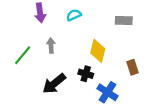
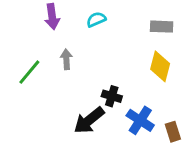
yellow diamond: (98, 51) -> (160, 66), moved
brown rectangle: (133, 67) -> (173, 132), moved
black arrow: (54, 84) -> (89, 120), moved

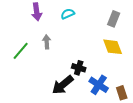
gray rectangle: (162, 27) -> (114, 19), turned -70
yellow diamond: (160, 66) -> (113, 47), turned -35

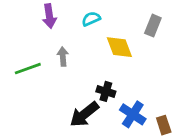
yellow diamond: (113, 47) -> (119, 47), moved
green line: (21, 51) -> (28, 69), turned 30

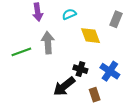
gray arrow: (63, 56) -> (48, 43), size x1.5
blue cross: (133, 114) -> (110, 71), moved
brown rectangle: (164, 125) -> (95, 95), moved

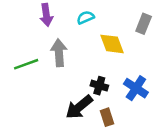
brown rectangle: (95, 95) -> (107, 117), moved

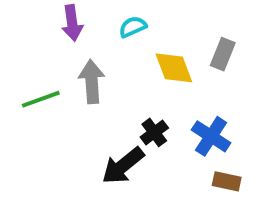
gray rectangle: (144, 24) -> (223, 54), moved
black cross: (99, 86) -> (154, 132), turned 36
brown rectangle: (107, 117) -> (227, 181), moved, turned -60

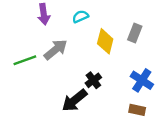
yellow diamond: (174, 68) -> (105, 41), turned 35
gray arrow: (92, 82) -> (56, 50), turned 55
blue cross: (211, 136) -> (142, 80), moved

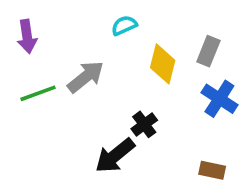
purple arrow: (44, 14) -> (27, 36), moved
blue cross: (142, 80) -> (219, 99), moved

